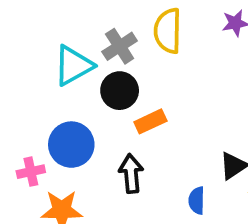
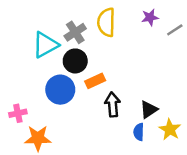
blue circle: (71, 145) -> (60, 90), moved
black arrow: (131, 174) -> (113, 105), moved
blue semicircle: (197, 201) -> (139, 132), moved

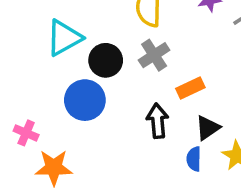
gray cross: (75, 32) -> (154, 55), moved
orange rectangle: (95, 81) -> (190, 88), moved
pink cross: (18, 113) -> (26, 133), turned 35

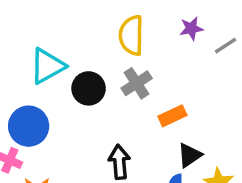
blue circle: (85, 100) -> (29, 126), moved
black arrow: (158, 121) -> (119, 162), moved

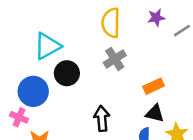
black circle: (89, 88) -> (67, 73), moved
orange rectangle: (172, 116) -> (154, 86), moved
black triangle: (190, 155) -> (155, 113), turned 48

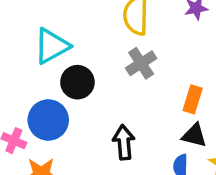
orange rectangle: (154, 86) -> (193, 99), turned -48
blue circle: (33, 91) -> (48, 120), moved

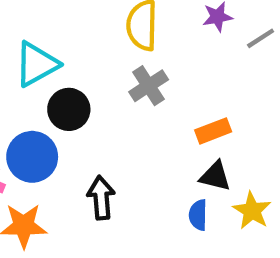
orange rectangle: (193, 99) -> (213, 131), turned 52
black arrow: (124, 142) -> (101, 198), moved

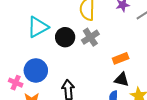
black circle: (69, 109) -> (65, 37), moved

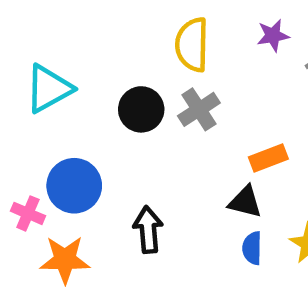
cyan triangle: (38, 27) -> (49, 89), moved
black triangle: (122, 80) -> (245, 202), moved

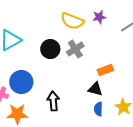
purple star: (273, 35) -> (99, 17), moved
yellow semicircle: (192, 45) -> (72, 21), turned -70

